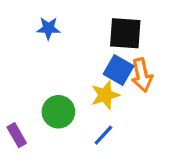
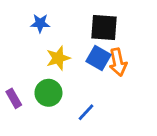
yellow star: (105, 95) -> (58, 58), moved
purple rectangle: (17, 135) -> (14, 98), moved

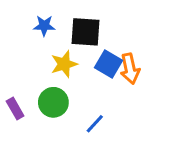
black square: (104, 27) -> (86, 32), moved

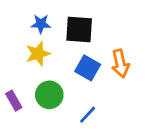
yellow star: (64, 64) -> (38, 54), moved
blue square: (109, 64) -> (88, 68), moved

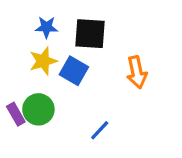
blue square: (88, 68) -> (74, 71), moved
green circle: (49, 95) -> (38, 109), moved

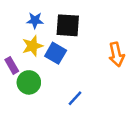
orange arrow: (137, 72) -> (116, 54), moved
purple rectangle: (16, 114) -> (12, 65), moved

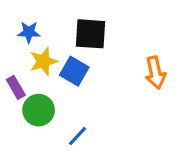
blue star: (35, 20) -> (29, 32), moved
blue line: (75, 98) -> (78, 136), moved

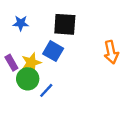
yellow star: (43, 61) -> (31, 63), moved
blue line: (78, 136) -> (46, 90), moved

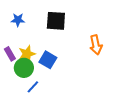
blue square: (53, 51) -> (48, 60), moved
blue line: (46, 90) -> (33, 87), moved

